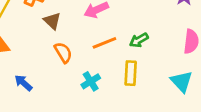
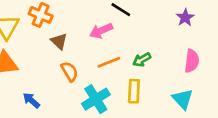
cyan cross: (91, 81) -> (96, 99), size x1.5

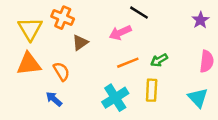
brown triangle: (59, 41) -> (80, 43), turned 42
orange semicircle: (70, 71) -> (61, 71), moved

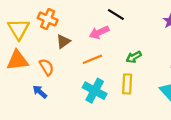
orange line: (128, 63) -> (92, 59), moved
cyan cross: (115, 98) -> (95, 91), turned -30

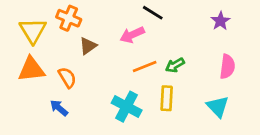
orange line: (92, 59) -> (145, 67), moved

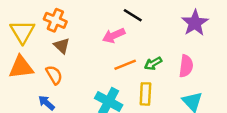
purple star: (220, 21) -> (195, 23), size x1.5
brown triangle: (88, 46) -> (62, 46), moved, turned -42
pink semicircle: (227, 67) -> (186, 66), moved

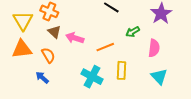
pink arrow: (114, 36) -> (75, 38), moved, turned 42
green arrow: (153, 63) -> (133, 32), moved

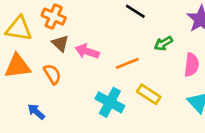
yellow triangle: (23, 21) -> (19, 29), turned -50
yellow rectangle: (122, 70) -> (149, 94), turned -60
blue arrow: (42, 78) -> (36, 112), moved

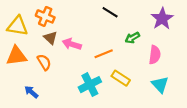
cyan cross: (110, 102) -> (90, 85), turned 35

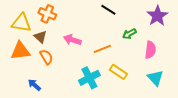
brown triangle: (50, 38) -> (40, 37), moved

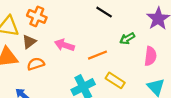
brown triangle: (40, 37) -> (29, 42), turned 40
orange semicircle: (46, 57) -> (36, 64), turned -77

